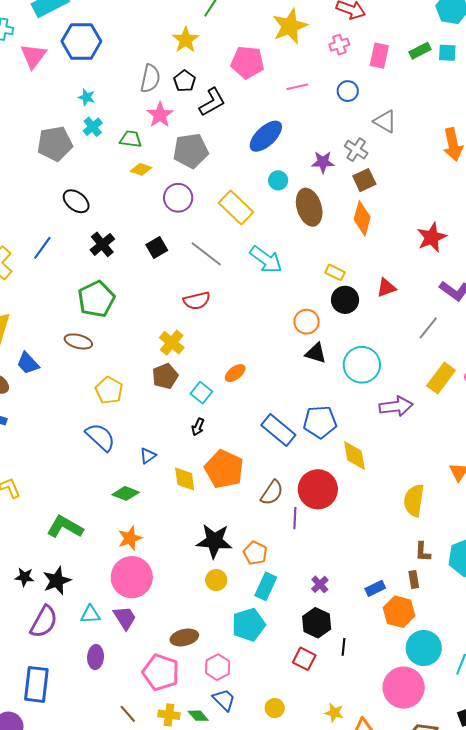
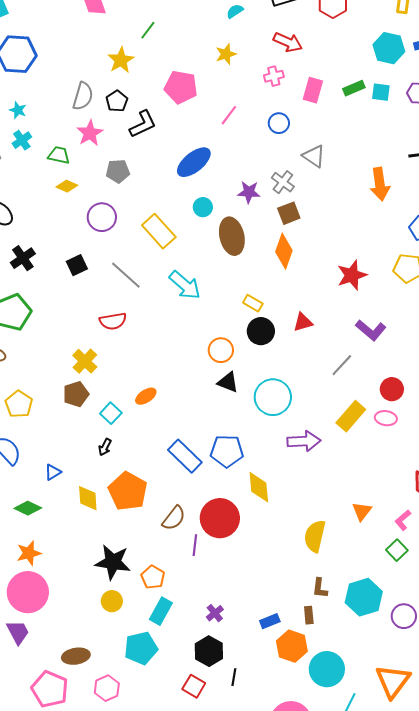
yellow star: (290, 26) -> (226, 54), size x0.6
pink line: (297, 87) -> (229, 115), turned -45
gray pentagon: (191, 151) -> (118, 171), size x0.7
cyan circle: (424, 648) -> (327, 669), moved

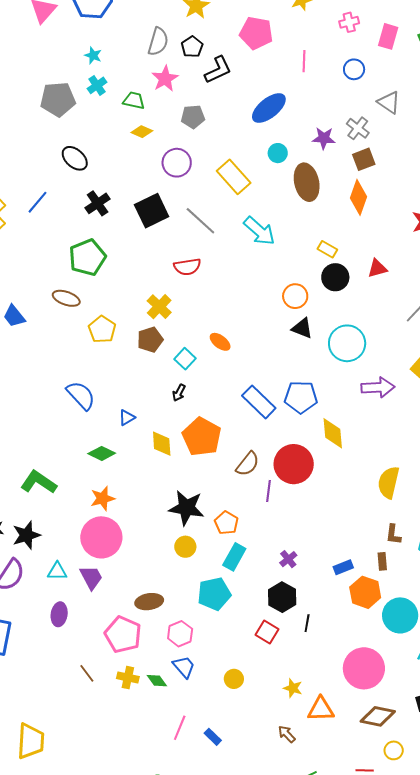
pink line: (229, 115) -> (304, 61), turned -35
black square: (77, 265) -> (152, 211), size x1.6
orange ellipse: (146, 396) -> (220, 342), turned 70
yellow pentagon: (19, 404) -> (102, 329), moved

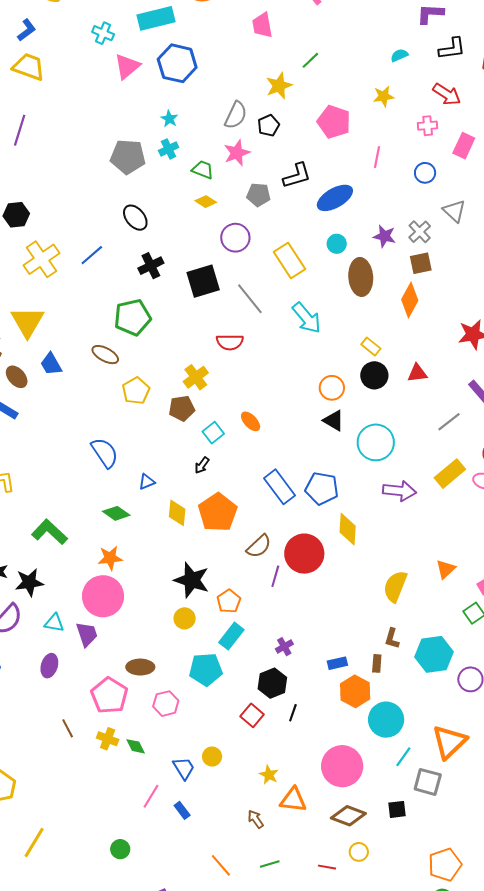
black L-shape: (218, 70) -> (297, 176), moved
blue trapezoid: (184, 667) -> (184, 768), moved

